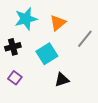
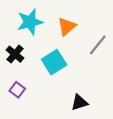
black cross: (13, 47) -> (15, 54), turned -35
black triangle: (62, 80) -> (79, 102), moved

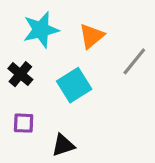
purple square: (17, 90) -> (24, 123), turned -35
black triangle: (79, 102) -> (63, 145), moved

